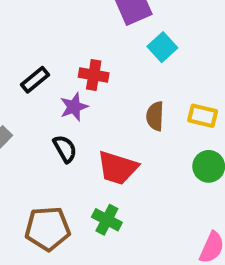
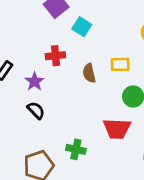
red cross: (94, 75) -> (55, 56), moved
red trapezoid: (118, 168) -> (117, 129), moved

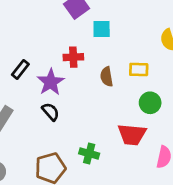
cyan square: (82, 27) -> (102, 29), turned -36
purple star: (34, 81) -> (51, 82), size x1.4

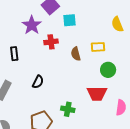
black rectangle: (20, 69) -> (14, 54), turned -40
purple star: (51, 82) -> (32, 25), moved
black semicircle: (51, 112) -> (38, 82), turned 72

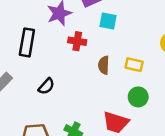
black rectangle: (14, 54) -> (27, 42), size x1.5

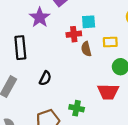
cyan square: (108, 21) -> (89, 22), moved
red cross: (77, 41) -> (74, 34), moved

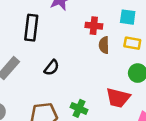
cyan square: (89, 22) -> (128, 17), moved

